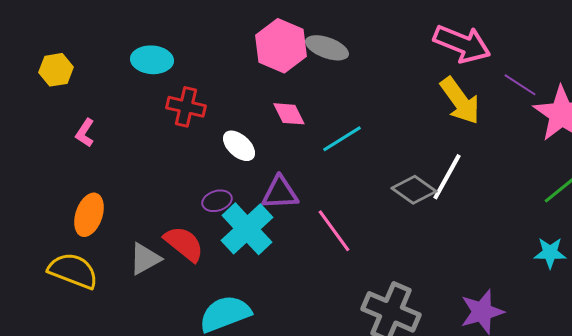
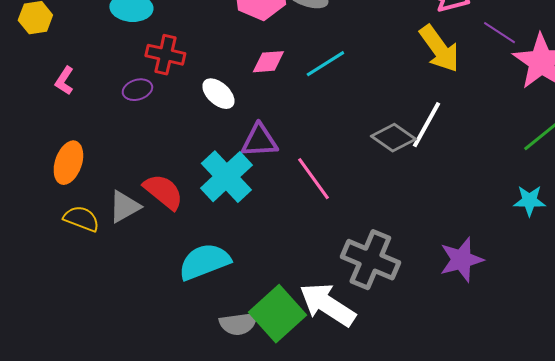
pink diamond: (289, 114) -> (268, 62), turned -68
cyan line: (342, 139) -> (325, 64), moved
purple ellipse: (217, 201) -> (137, 90), moved
yellow semicircle: (73, 271) -> (81, 219), moved, size x0.7

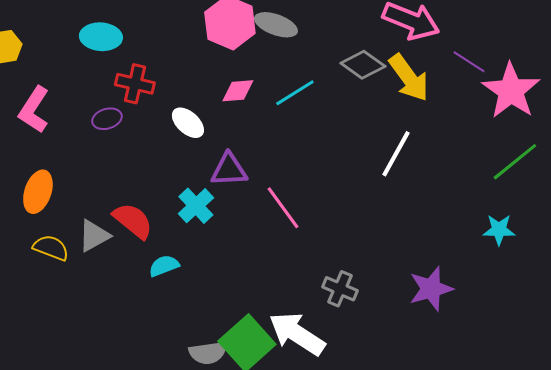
pink L-shape: (64, 81) -> (34, 110), size x1.6
gray diamond: (393, 138) -> (363, 65), moved
cyan cross: (226, 177) -> (196, 206), size x0.7
gray cross: (370, 260) -> (340, 289), size x0.6
cyan semicircle: (204, 262) -> (164, 266), moved, size x0.6

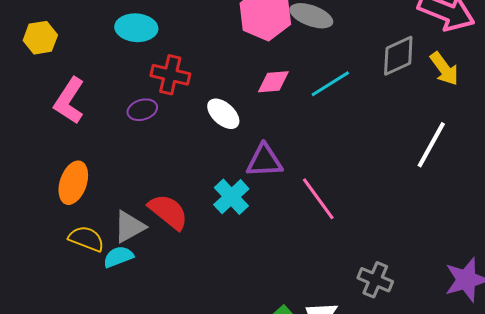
gray diamond: (363, 65) -> (398, 56), turned -60
yellow arrow: (409, 78) -> (444, 69), size x0.7
cyan semicircle: (164, 266) -> (118, 257), moved

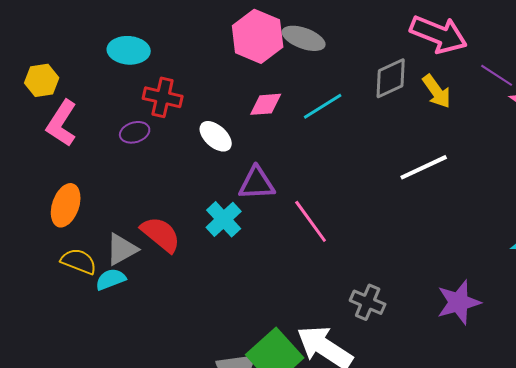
yellow hexagon: (40, 38) -> (42, 80), moved
white line: (431, 145) -> (424, 167), turned 36

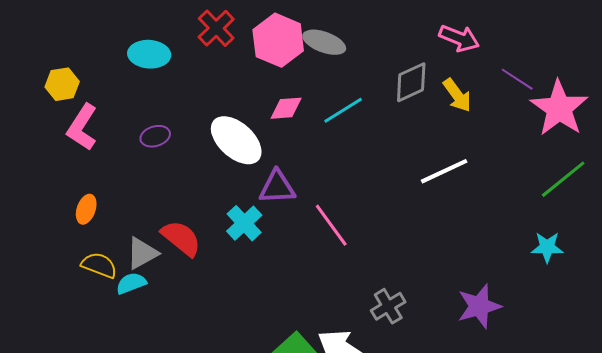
pink arrow: (439, 34) -> (459, 38), size x0.7
red cross: (163, 97) -> (216, 28), moved, turned 33
white ellipse: (216, 136) -> (236, 140), size x1.6
orange ellipse: (66, 205) -> (86, 209), size x0.7
gray cross: (368, 302) -> (388, 306), turned 36

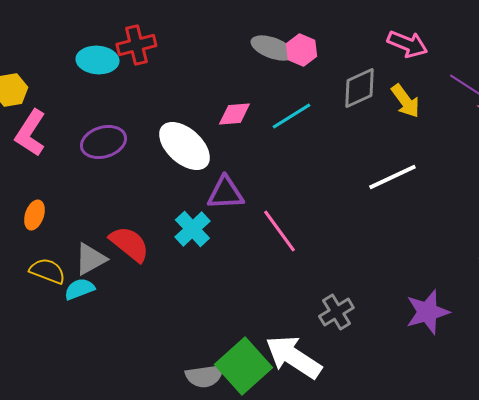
red cross: (216, 28) -> (136, 45), moved, turned 30
pink hexagon: (278, 40) -> (301, 50), moved, size x0.6
purple ellipse: (155, 136) -> (103, 142), size x1.5

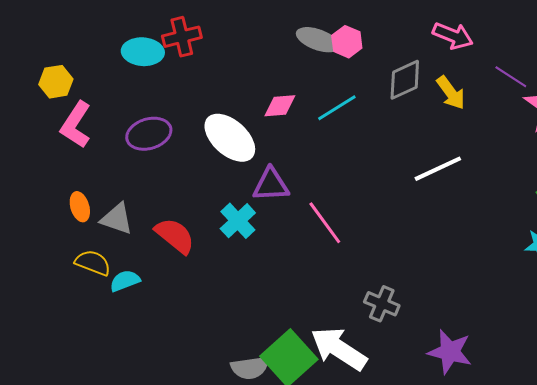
orange ellipse: (34, 215) -> (80, 207), turned -36
gray triangle: (90, 259) -> (117, 219), moved, turned 48
gray cross: (336, 312) -> (382, 304), turned -36
purple star: (427, 312) -> (450, 352), moved, turned 30

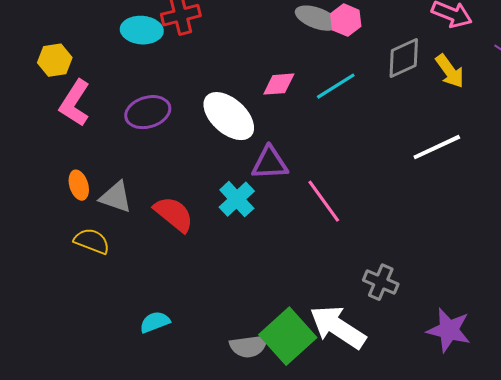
cyan semicircle: (125, 281) -> (155, 322), moved

